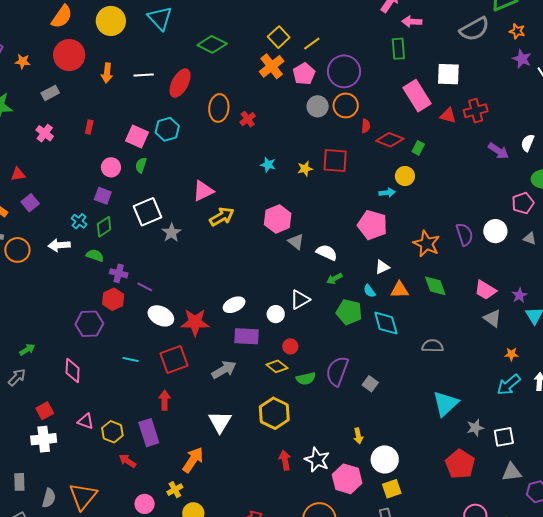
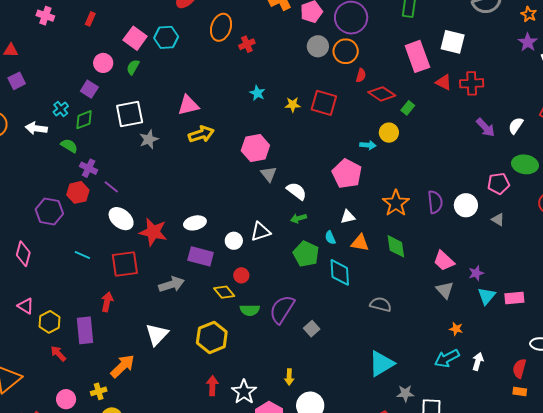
pink cross: (45, 133) -> (45, 16), turned -30

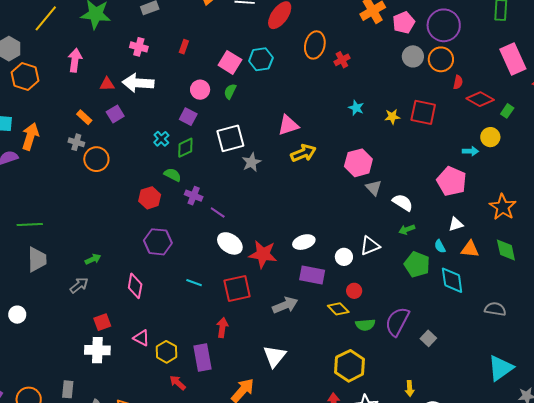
white arrow: (36, 128) -> (138, 83), moved, size x1.4
red hexagon: (78, 192) -> (150, 198), moved
yellow hexagon: (212, 337) -> (350, 366), moved

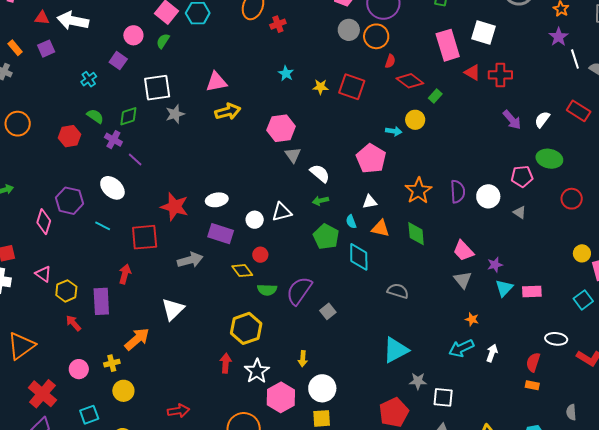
green diamond: (185, 148) -> (128, 116), moved
orange circle: (96, 159) -> (18, 124), moved
purple hexagon: (158, 242) -> (70, 201), moved
white ellipse: (230, 243) -> (112, 188), moved

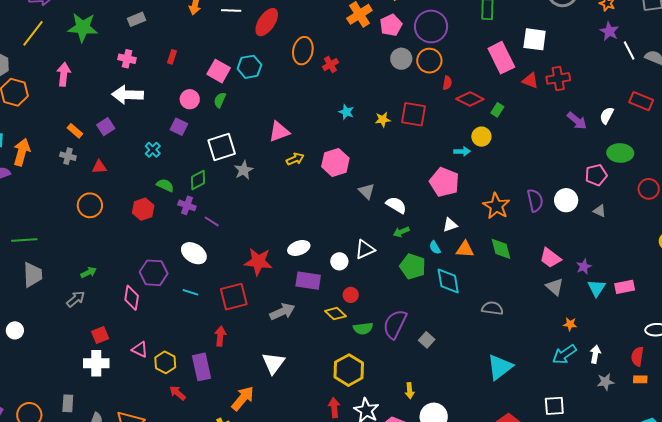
red triangle: (42, 18) -> (99, 167), moved
yellow arrow: (228, 112) -> (295, 159), size x0.7
pink hexagon: (281, 128) -> (335, 162), moved
gray star: (418, 381) -> (605, 382), moved

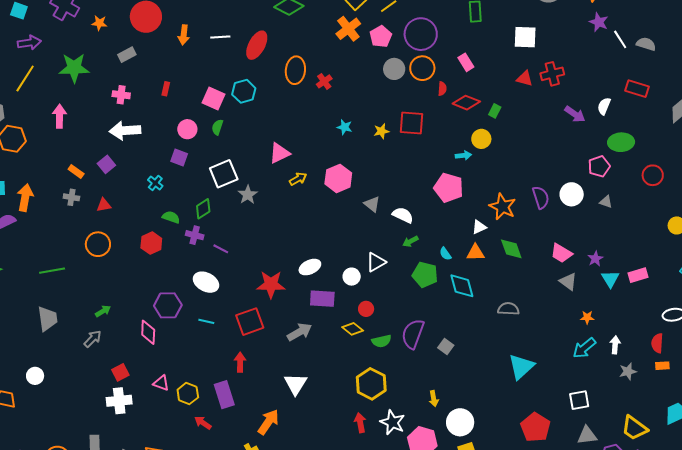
pink rectangle: (501, 58) -> (466, 62), moved, size x0.6
white triangle: (450, 225) -> (479, 227), moved
green line: (24, 240) -> (52, 271), moved

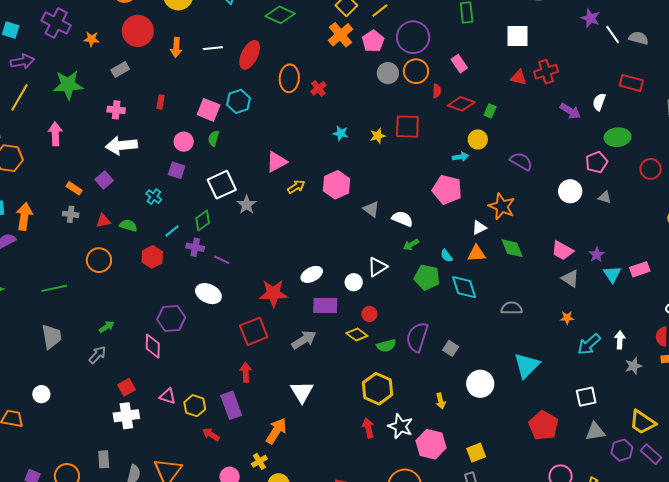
purple semicircle: (541, 197) -> (521, 161), moved, turned -40
green semicircle: (171, 217) -> (128, 225), moved
orange star: (587, 317) -> (567, 318), moved
cyan line: (206, 321) -> (172, 231), moved, turned -49
white circle: (460, 422) -> (480, 384), moved

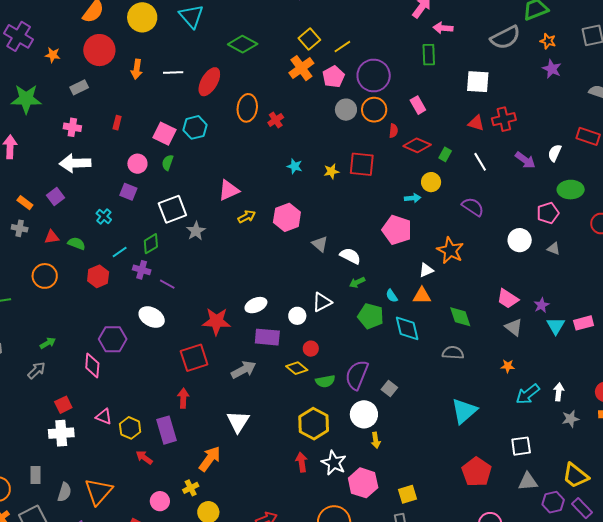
white line: (613, 34) -> (480, 162), moved
green diamond: (512, 248) -> (460, 317), moved
white circle: (480, 384) -> (364, 414), moved

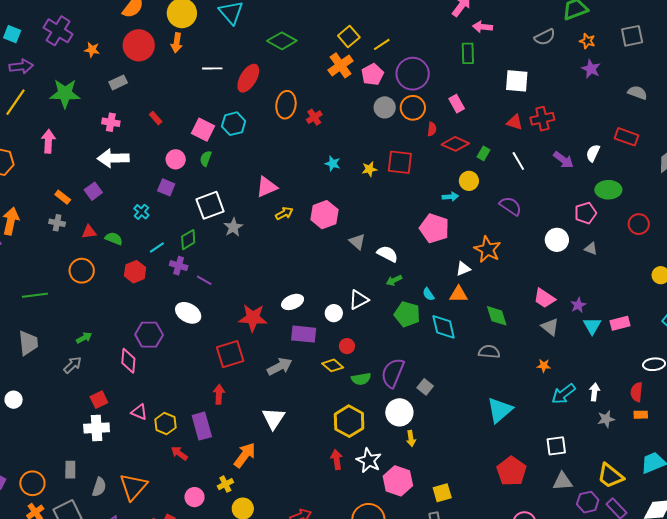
gray semicircle: (505, 38) -> (545, 37), size x0.7
orange arrow: (137, 69) -> (177, 43), moved
red rectangle: (117, 123) -> (156, 118), turned -56

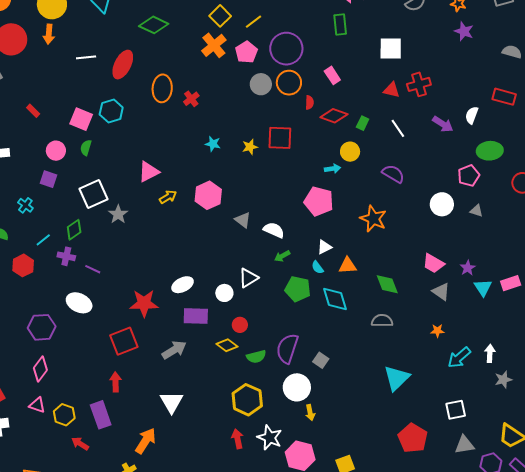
white triangle: (463, 269) -> (324, 247), moved
pink diamond: (128, 361) -> (40, 369), moved, turned 35

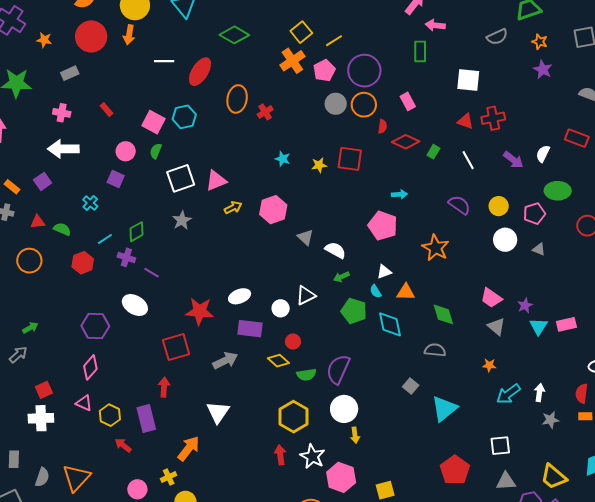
yellow circle: (350, 152) -> (499, 206), moved
white square: (94, 194) -> (181, 178), moved
gray square: (321, 360) -> (411, 386), moved

